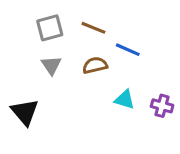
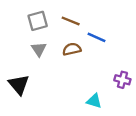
cyan triangle: (125, 100) -> (94, 101), moved

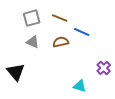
gray triangle: (39, 49) -> (33, 42), turned -32
purple cross: (122, 80) -> (104, 68), turned 32

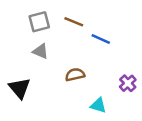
brown semicircle: (61, 42) -> (75, 75), moved

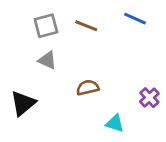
blue line: (101, 39) -> (135, 19), moved
black triangle: (20, 88) -> (23, 103), turned 30

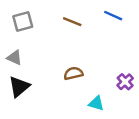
gray square: (46, 26) -> (23, 22), moved
gray triangle: (47, 60) -> (14, 58), moved

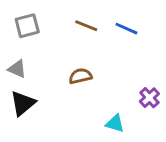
blue line: (113, 16) -> (126, 29), moved
brown semicircle: (73, 73) -> (80, 76), moved

